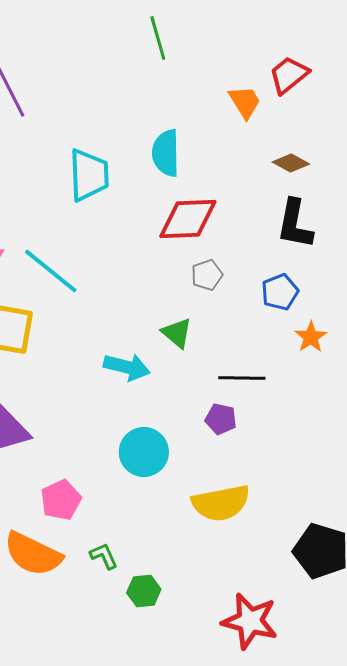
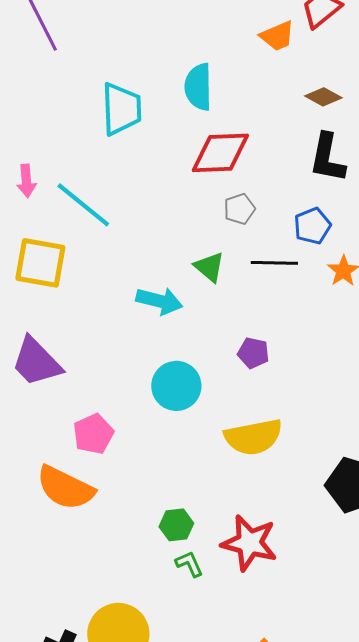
orange trapezoid: (245, 102) -> (277, 36), turned 99
black line: (242, 378) -> (274, 263), moved
green L-shape: (104, 556) -> (189, 564), moved
red star: (250, 621) -> (249, 543), moved

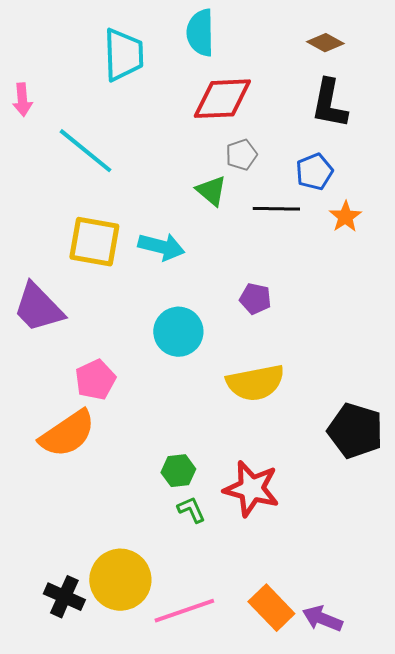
pink arrow: (26, 181) -> (22, 100), moved
yellow square: (40, 263) -> (94, 242), moved
green triangle: (209, 267) -> (211, 191), moved
orange semicircle: (65, 488) -> (67, 434), turned -60

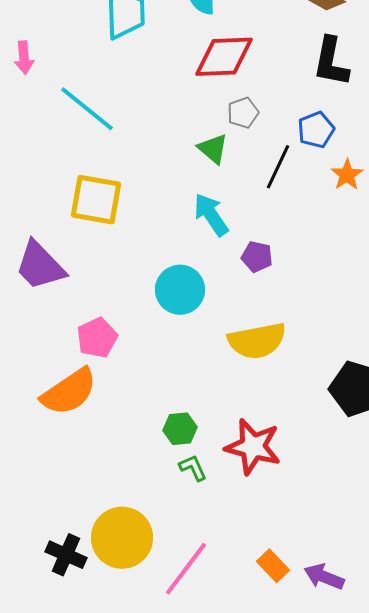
black line: (276, 209) -> (278, 167), turned -66
cyan arrow: (161, 247) -> (211, 215), moved, turned -138
orange rectangle: (271, 608) -> (273, 566), size x0.7
pink line: (184, 611) -> (186, 569), turned -34

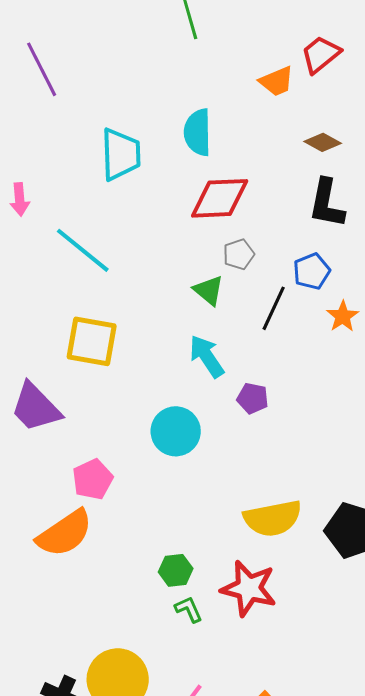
yellow semicircle: (257, 341) -> (273, 518), moved

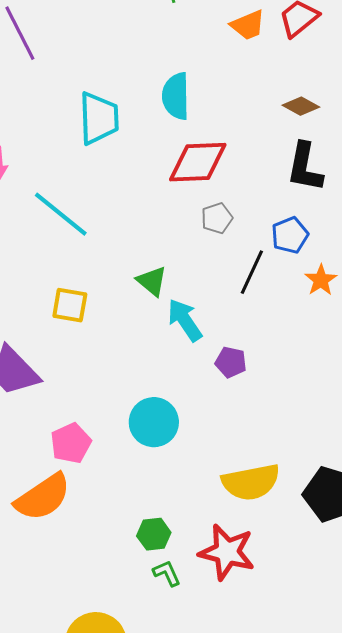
orange trapezoid: (277, 81) -> (248, 25), moved
green triangle: (209, 290) -> (152, 281), moved
yellow square: (92, 341) -> (70, 305), size x0.7
cyan circle: (176, 431) -> (154, 422), moved

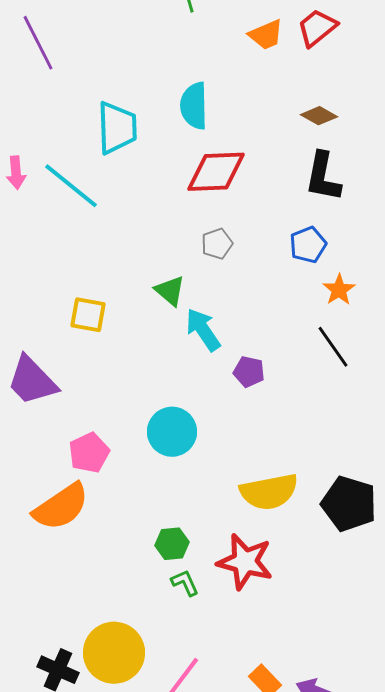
cyan line: (61, 214) -> (71, 186), moved
gray pentagon: (217, 218) -> (217, 244), moved
black line: (252, 272) -> (333, 347), moved, turned -60

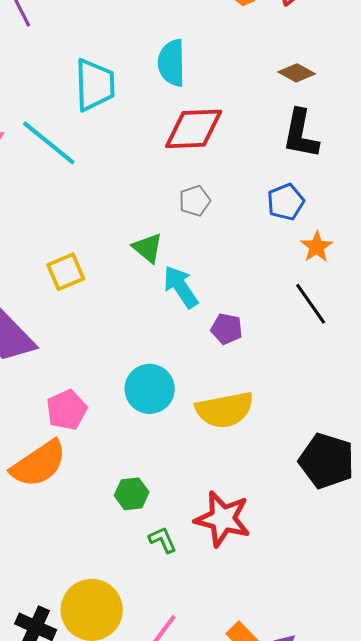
yellow square: (88, 315) -> (66, 272), turned -33
yellow semicircle: (269, 492) -> (225, 410), moved
green hexagon: (172, 544) -> (132, 494), moved

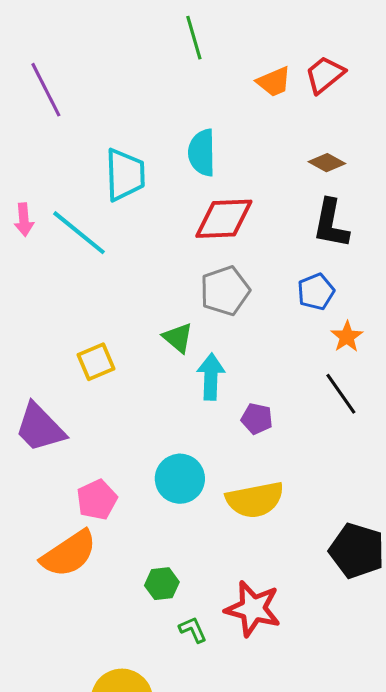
gray pentagon: (195, 201) -> (225, 291), size x1.6
cyan arrow: (181, 287) -> (211, 377), turned 36

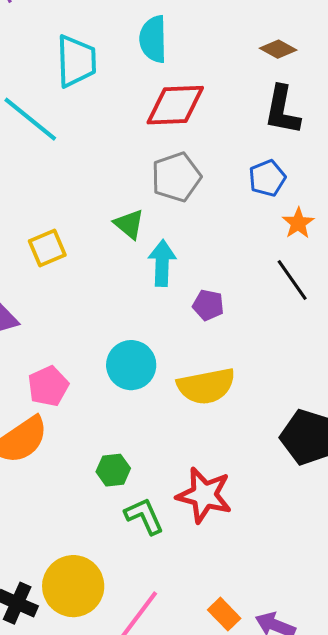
green L-shape: (193, 630) -> (144, 516), size x1.4

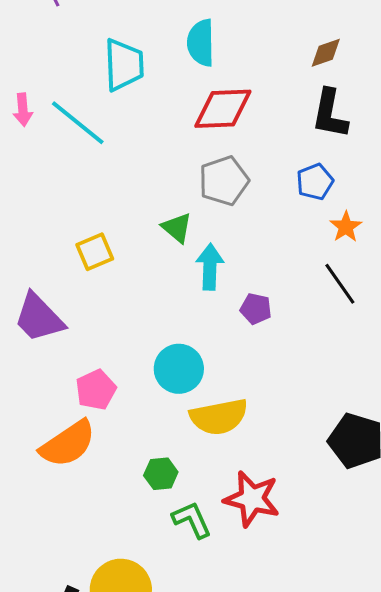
brown diamond: (278, 49) -> (326, 53), turned -48
yellow semicircle: (206, 386) -> (219, 417), moved

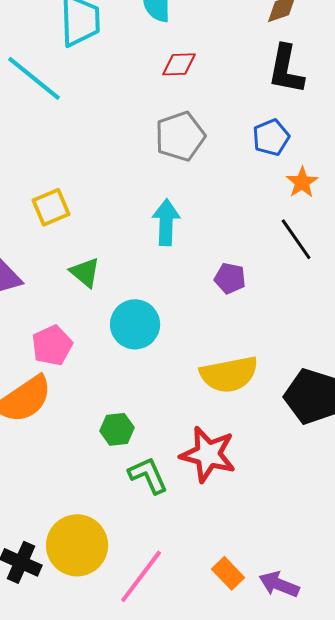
red diamond: (223, 109) -> (179, 64), size x0.6
green triangle: (177, 228) -> (85, 272), moved
purple pentagon: (256, 309) -> (230, 278), moved
yellow semicircle: (219, 417) -> (229, 374), moved

